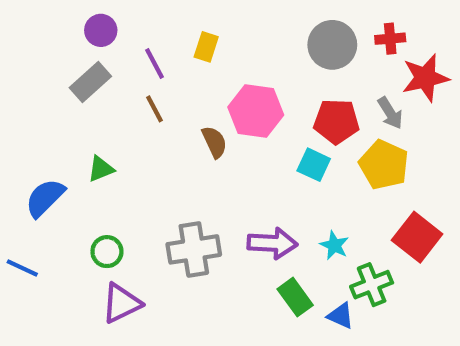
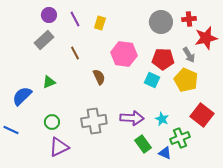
purple line: (155, 63) -> (75, 19), moved
brown semicircle: (214, 142) -> (99, 77), moved

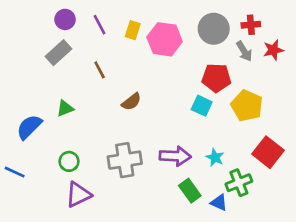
red star: (206, 38) -> (273, 50), size x0.7
pink hexagon: (124, 54) -> (165, 39), moved
gray arrow: (189, 55) -> (244, 51), moved
brown semicircle: (99, 77) -> (131, 102), turned 77

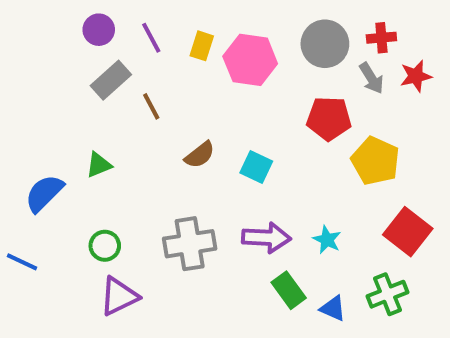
gray rectangle: (58, 53) -> (111, 80), moved
cyan square: (202, 106) -> (256, 167), moved
green cross: (239, 183) -> (388, 294), moved

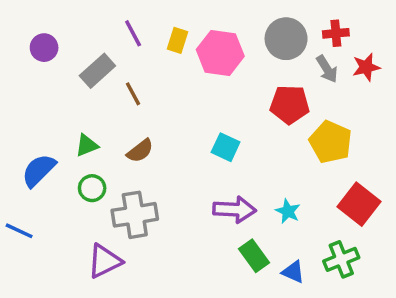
purple circle: (99, 30) -> (44, 48), moved
brown semicircle: (200, 155) -> (140, 151), moved
gray cross: (190, 244) -> (135, 215), moved
green circle: (105, 246) -> (92, 188), moved

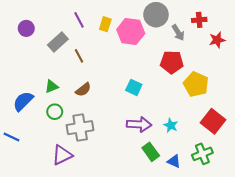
gray circle: (286, 39) -> (156, 15), moved
gray arrow: (327, 69) -> (178, 33), moved

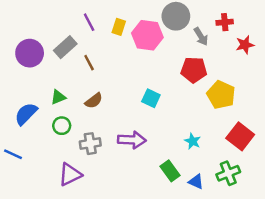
purple circle: (26, 28) -> (30, 53), moved, size x1.5
purple arrow: (139, 124) -> (132, 140), moved
gray cross: (80, 128) -> (90, 144), size x0.7

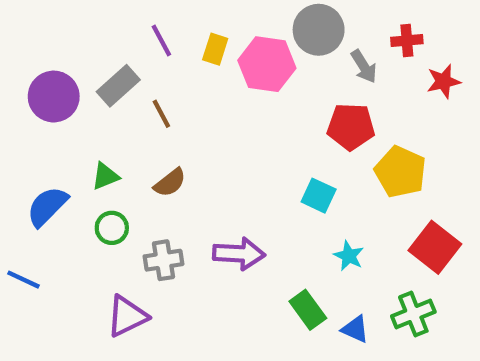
cyan square: (151, 98) -> (319, 196), moved

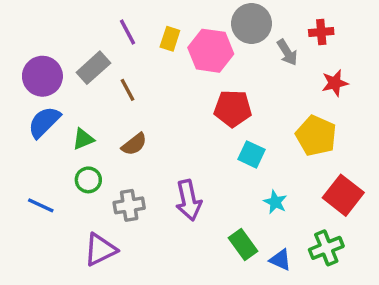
red star: (443, 81) -> (335, 83), moved
red pentagon: (351, 127) -> (233, 109), moved
blue semicircle: (47, 206) -> (44, 122), moved
purple arrow: (239, 254) -> (189, 200), turned 75
blue line: (24, 280) -> (41, 205), moved

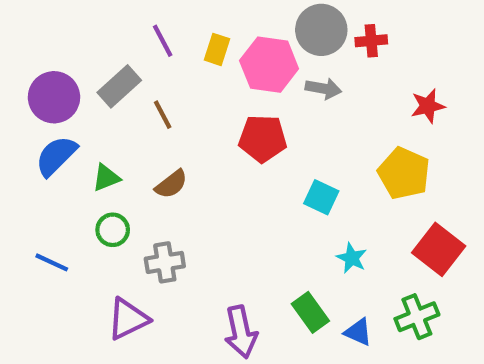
red cross: (321, 32) -> (371, 41), moved
gray arrow: (287, 52) -> (323, 89), moved, turned -48
red pentagon: (233, 109) -> (263, 139), moved
purple arrow: (189, 200) -> (241, 332), moved

